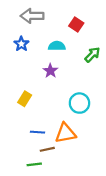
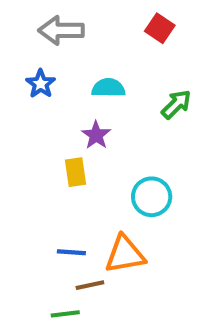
red square: (76, 25) -> (160, 28), moved
yellow rectangle: (25, 99) -> (76, 172), moved, turned -40

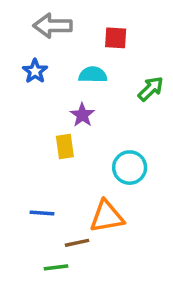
red square: (160, 28) -> (116, 38), moved, turned -30
blue line: (71, 252) -> (42, 213), moved

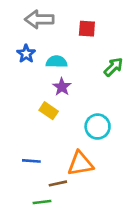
cyan semicircle: (93, 75) -> (57, 62), moved
yellow rectangle: (65, 147) -> (49, 111), turned -48

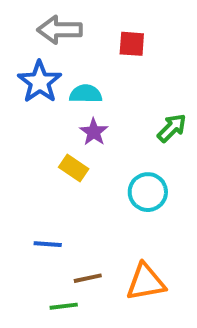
blue star: (26, 54) -> (40, 82), size x1.5
green arrow: (113, 67) -> (172, 128), moved
orange triangle: (80, 164) -> (146, 282), moved

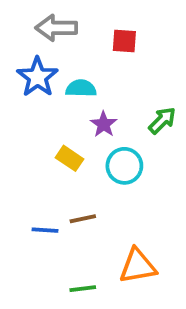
purple star: (94, 132) -> (104, 124), moved
cyan circle: (148, 192) -> (124, 166), moved
brown line: (88, 278) -> (83, 219), moved
green line: (64, 306) -> (83, 289), moved

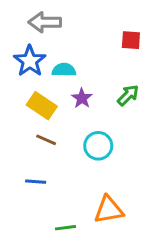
red square: (124, 41) -> (131, 40), moved
yellow rectangle: (70, 158) -> (42, 106), moved, size x1.4
cyan circle: (124, 166) -> (98, 146), moved
brown line: (83, 219) -> (46, 140), moved, turned 36

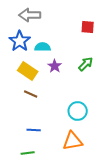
cyan circle: (98, 146) -> (78, 111), moved
blue line: (36, 182) -> (34, 130), moved
green line: (65, 228) -> (28, 153), moved

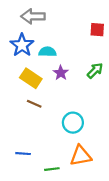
cyan circle: (78, 111) -> (73, 123), moved
blue line: (34, 130) -> (23, 154), moved
green line: (28, 153) -> (52, 169), moved

